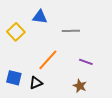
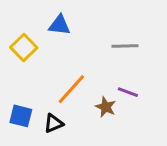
gray line: (71, 31) -> (125, 46), moved
brown star: (80, 86) -> (106, 107), moved

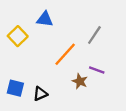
gray line: (125, 46) -> (94, 35), turned -54
orange line: (71, 89) -> (65, 54), moved

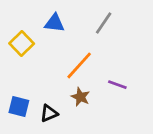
gray line: (94, 35) -> (104, 23), moved
brown star: (80, 81) -> (80, 97), moved

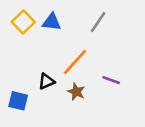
yellow square: (22, 44) -> (23, 22), moved
black triangle: (49, 113) -> (46, 81), moved

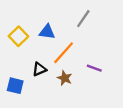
yellow square: (23, 22) -> (18, 36), moved
blue triangle: (52, 22) -> (47, 32), moved

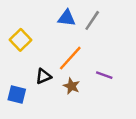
blue triangle: (47, 32) -> (67, 18), moved

